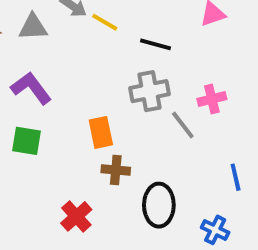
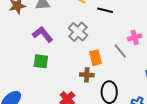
gray cross: (150, 91) -> (78, 32), moved, turned -36
orange rectangle: (101, 132) -> (96, 58), moved

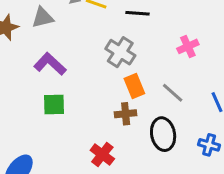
gray cross: (78, 32) -> (120, 52), moved
gray line: (120, 51) -> (173, 93), moved

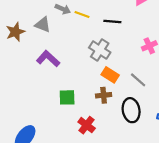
gray triangle: (43, 18) -> (43, 25), turned 35
orange rectangle: (134, 86) -> (110, 75), turned -35
green square: (54, 105) -> (67, 97), moved

